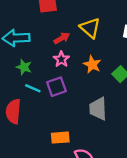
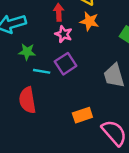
red arrow: (62, 38) -> (59, 12), turned -49
orange star: (92, 65) -> (89, 21), moved

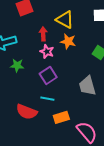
cyan line: (42, 71) -> (47, 99), moved
red semicircle: (27, 100) -> (27, 112), moved, turned -60

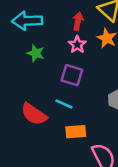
purple square: (48, 75) -> (72, 75), turned 36

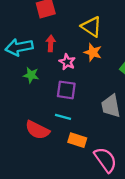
red arrow: (78, 21) -> (51, 43), moved
orange rectangle: (76, 132) -> (77, 140), turned 30

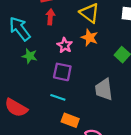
red arrow: (51, 43) -> (50, 17), moved
cyan arrow: (19, 47) -> (20, 29), turned 60
red semicircle: (37, 130) -> (16, 108), moved

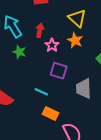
red arrow: (50, 17) -> (40, 30), moved
purple square: (62, 72) -> (59, 71), moved

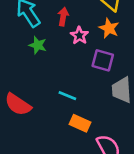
purple square: (59, 71) -> (103, 60), moved

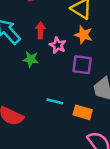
green star: (38, 45) -> (31, 59), moved
orange rectangle: (80, 123) -> (83, 112), moved

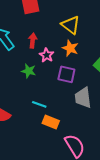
green star: (31, 59) -> (29, 71), moved
orange rectangle: (83, 112) -> (51, 122), moved

